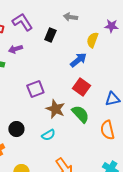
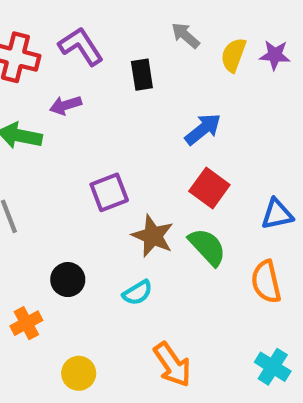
gray arrow: (70, 17) -> (185, 35), turned 32
black rectangle: (50, 35) -> (142, 75), turned -32
yellow semicircle: (92, 40) -> (233, 55), moved

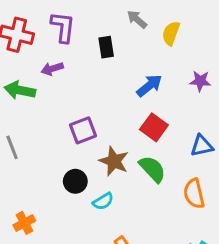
purple L-shape: (81, 46) -> (63, 27), turned 40
purple star: (275, 55) -> (200, 81), moved
black circle: (68, 280) -> (75, 181), moved

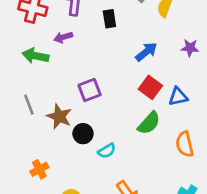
blue triangle: (202, 146) -> (178, 97), moved
brown star: (114, 161) -> (59, 116), moved
green semicircle: (152, 169) -> (149, 123), turned 85

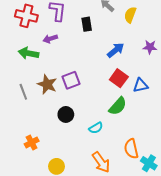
brown star: (59, 116) -> (47, 84), moved
orange semicircle: (185, 144) -> (131, 149), moved
cyan semicircle: (107, 151) -> (96, 128), moved

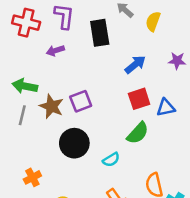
black rectangle: (87, 24) -> (100, 33), size x1.5
green arrow: (28, 53) -> (25, 86), moved
red square: (119, 78) -> (139, 99), turned 36
gray line: (23, 92) -> (22, 115), turned 35
black circle: (66, 114) -> (74, 143), size x1.5

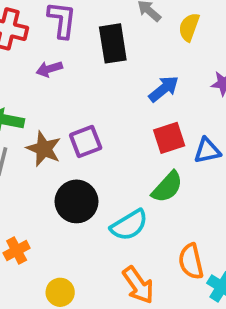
cyan semicircle: (111, 160) -> (129, 225), size x1.5

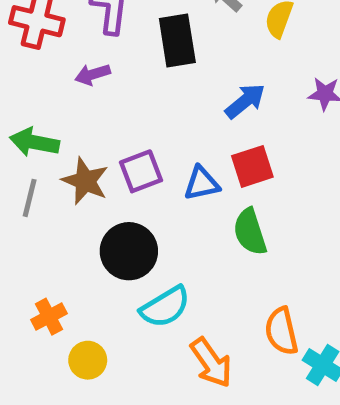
blue triangle: (207, 151) -> (202, 183), moved
green semicircle: (167, 187) -> (250, 232), turned 120
cyan semicircle: (129, 225) -> (165, 307), moved
yellow circle: (60, 292) -> (88, 360), moved

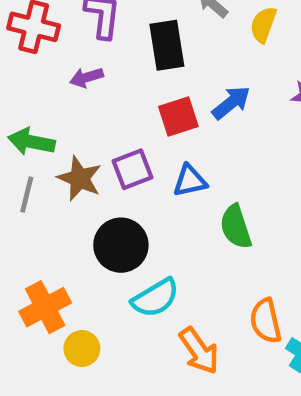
red square: (252, 166) -> (178, 116), moved
orange cross: (49, 317) -> (45, 307), size x1.5

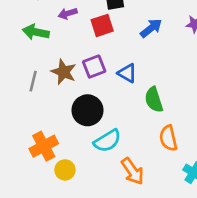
red square: (178, 116) -> (102, 25), moved
green arrow: (31, 142) -> (36, 32), moved
blue triangle: (190, 181) -> (127, 73), turned 42
orange semicircle: (266, 321) -> (168, 138), moved

